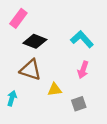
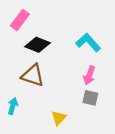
yellow triangle: (55, 90) -> (59, 118), moved, turned -40
gray square: (79, 104) -> (90, 98), moved, turned 32

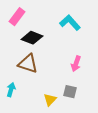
cyan L-shape: (88, 42) -> (70, 23), moved
gray square: (90, 98) -> (70, 92), moved

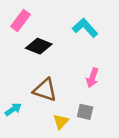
brown triangle: (28, 64) -> (45, 90), moved
cyan arrow: (11, 90) -> (13, 109), turned 40

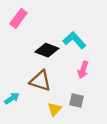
cyan L-shape: (85, 28) -> (74, 40), moved
black diamond: (39, 46) -> (47, 50), moved

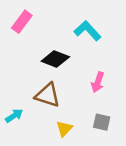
cyan L-shape: (74, 40) -> (87, 31), moved
gray square: (76, 100) -> (102, 122), moved

